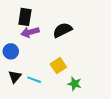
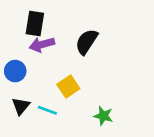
black semicircle: (62, 30) -> (87, 42), turned -30
yellow square: (58, 66) -> (68, 86), moved

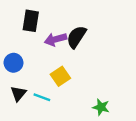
purple arrow: (42, 44) -> (55, 39), moved
green star: (103, 116) -> (101, 107), moved

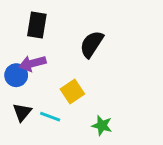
purple arrow: (55, 39) -> (32, 63), moved
green star: (101, 107) -> (102, 125), moved

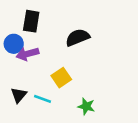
black semicircle: (92, 44) -> (78, 38), turned 35
blue circle: (16, 75) -> (14, 44), moved

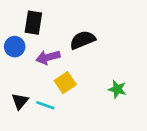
purple arrow: (27, 54) -> (48, 57), moved
green star: (86, 106) -> (117, 89), moved

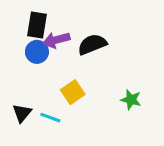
blue circle: (15, 47) -> (37, 52), moved
purple arrow: (48, 57) -> (56, 40), moved

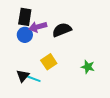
black triangle: (22, 113) -> (23, 76), moved

